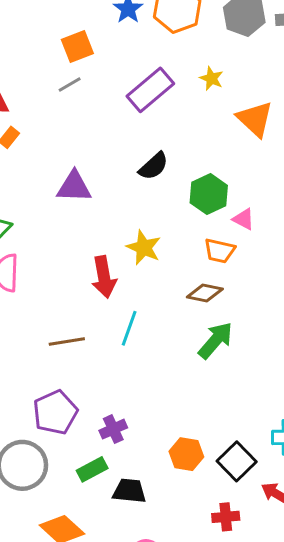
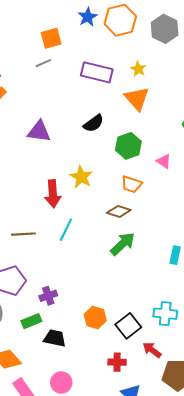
purple rectangle: (150, 90) -> (97, 72), turned 48
orange triangle: (255, 119) -> (137, 99), moved
pink triangle: (244, 219) -> (164, 161), moved

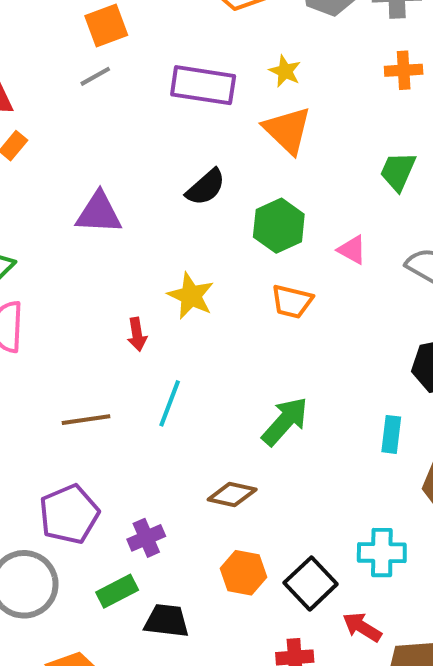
red arrow: (53, 194) -> (137, 334), size x0.6
brown diamond: (119, 211) -> (232, 495), moved

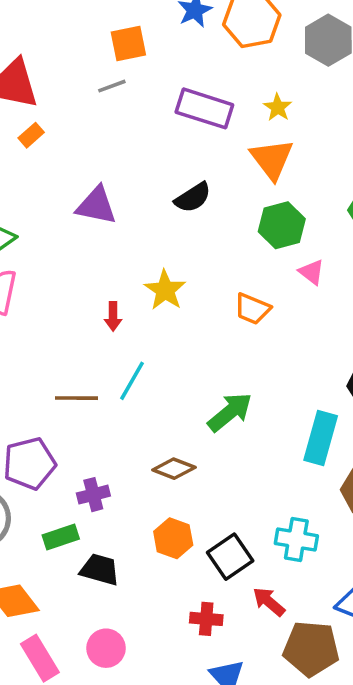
green hexagon: (279, 226) -> (282, 225), moved
brown line: (86, 420) -> (76, 398), moved
cyan rectangle: (391, 434) -> (321, 438), size x1.6

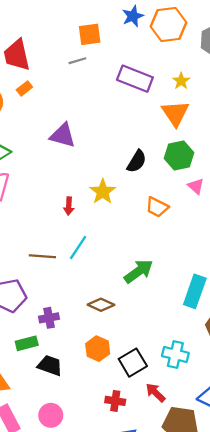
black semicircle: (193, 198) -> (137, 161), moved, turned -30

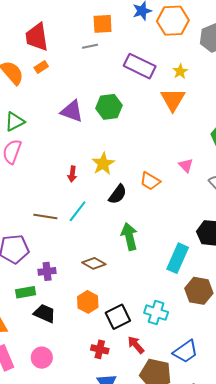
green hexagon: (179, 155) -> (109, 107), moved
black semicircle: (137, 161) -> (118, 194), moved
green arrow: (139, 271) -> (129, 237), turned -72

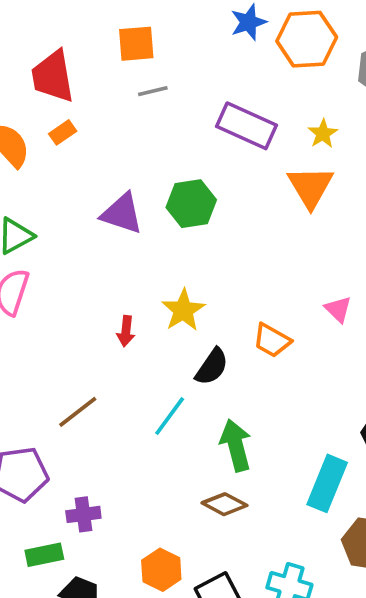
orange square: (103, 24) -> (136, 44), moved
cyan line: (78, 211) -> (170, 416), moved
brown line: (45, 216) -> (78, 412), turned -45
brown diamond: (94, 263) -> (224, 504), moved

